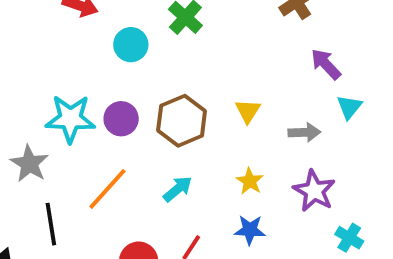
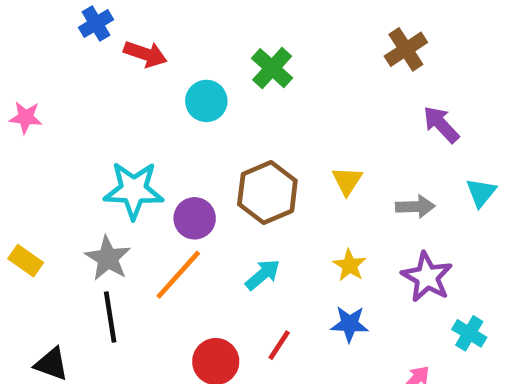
cyan triangle: (349, 107) -> (481, 192), moved
purple circle: (121, 119) -> (195, 218), moved
gray star: (29, 164) -> (108, 258), moved

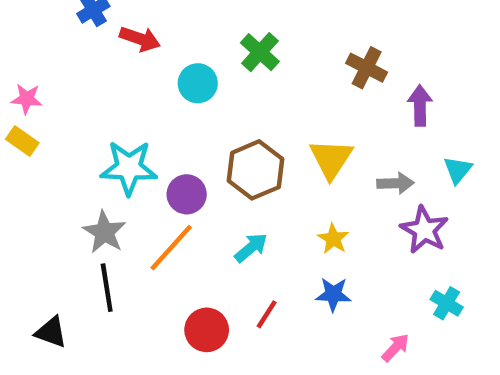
brown cross: (406, 49) -> (367, 68), moved, turned -30
purple arrow: (441, 124) -> (420, 105), turned 42
yellow triangle: (347, 181) -> (331, 159), size x1.5
yellow rectangle: (26, 261) -> (22, 141), moved
purple star: (427, 277) -> (424, 230), moved

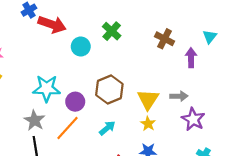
red arrow: (140, 39) -> (52, 24), size x1.4
yellow triangle: (331, 159) -> (148, 99), moved
cyan triangle: (458, 170) -> (210, 37), moved

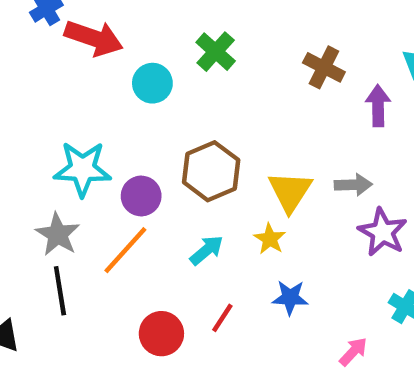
yellow star: (148, 124) -> (270, 239), moved

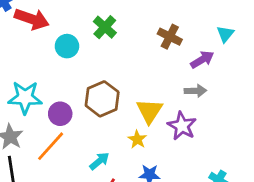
purple arrow: (378, 106) -> (202, 60), turned 60
gray arrow: (353, 185) -> (195, 91), moved
purple star: (383, 232) -> (182, 126), moved
cyan arrow: (207, 250) -> (99, 161), moved

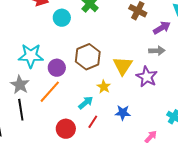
yellow star: (137, 139) -> (104, 87), moved

